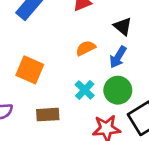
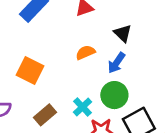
cyan cross: (85, 90) -> (83, 107), moved
brown rectangle: (48, 115) -> (45, 115), turned -40

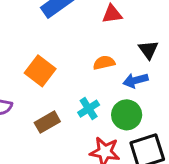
blue arrow: (116, 63) -> (135, 80), turned 30
cyan cross: (83, 107) -> (89, 109), moved

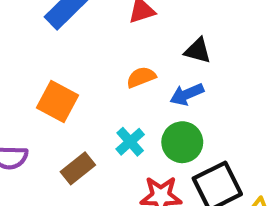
black triangle: (148, 50) -> (198, 51), turned -30

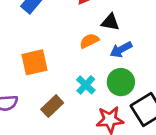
black triangle: (198, 51) -> (110, 22), moved
orange square: (58, 101) -> (34, 62), turned -36

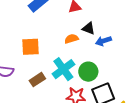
blue arrow: (121, 50) -> (103, 41), moved
cyan cross: (86, 85) -> (63, 69), size x1.6

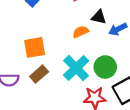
brown rectangle: (37, 80) -> (39, 74), moved

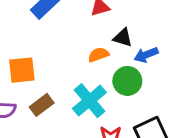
orange square: (35, 47) -> (22, 70), moved
green circle: (105, 67) -> (127, 81), moved

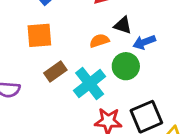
orange square: (22, 70) -> (39, 35), moved
brown rectangle: (42, 105) -> (55, 71), moved

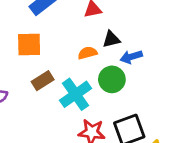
black triangle: (123, 25) -> (111, 39), turned -36

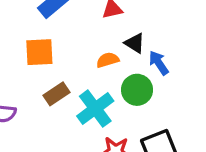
black triangle: (111, 39) -> (135, 43), turned 48
blue arrow: (131, 57) -> (159, 63), turned 75

